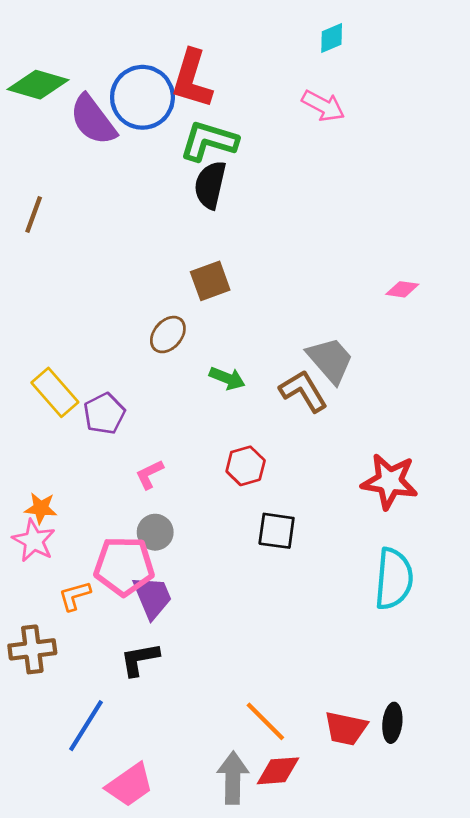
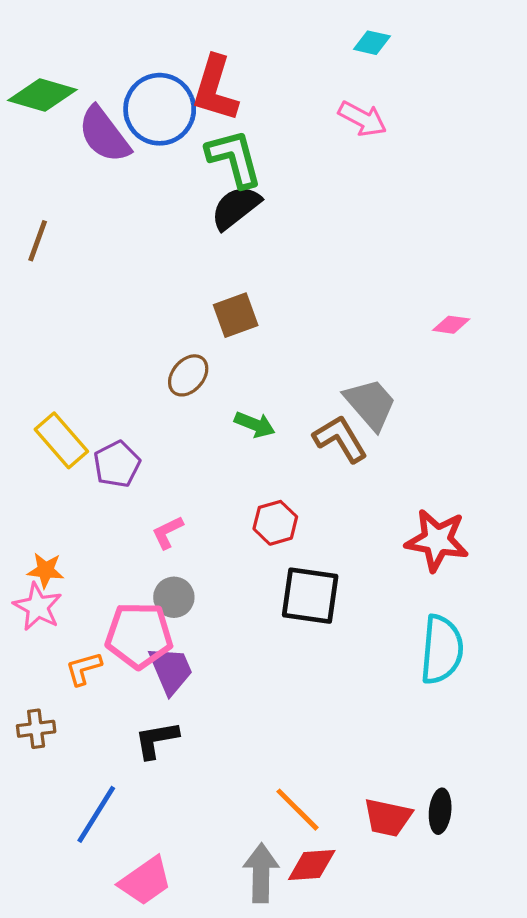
cyan diamond: (332, 38) -> (372, 43), turned 36
green L-shape: (209, 141) -> (234, 158), turned 58
black semicircle: (210, 185) -> (236, 207), turned 39
black square: (277, 531) -> (310, 596), size x1.4
brown cross: (32, 649) -> (36, 729), size x0.7

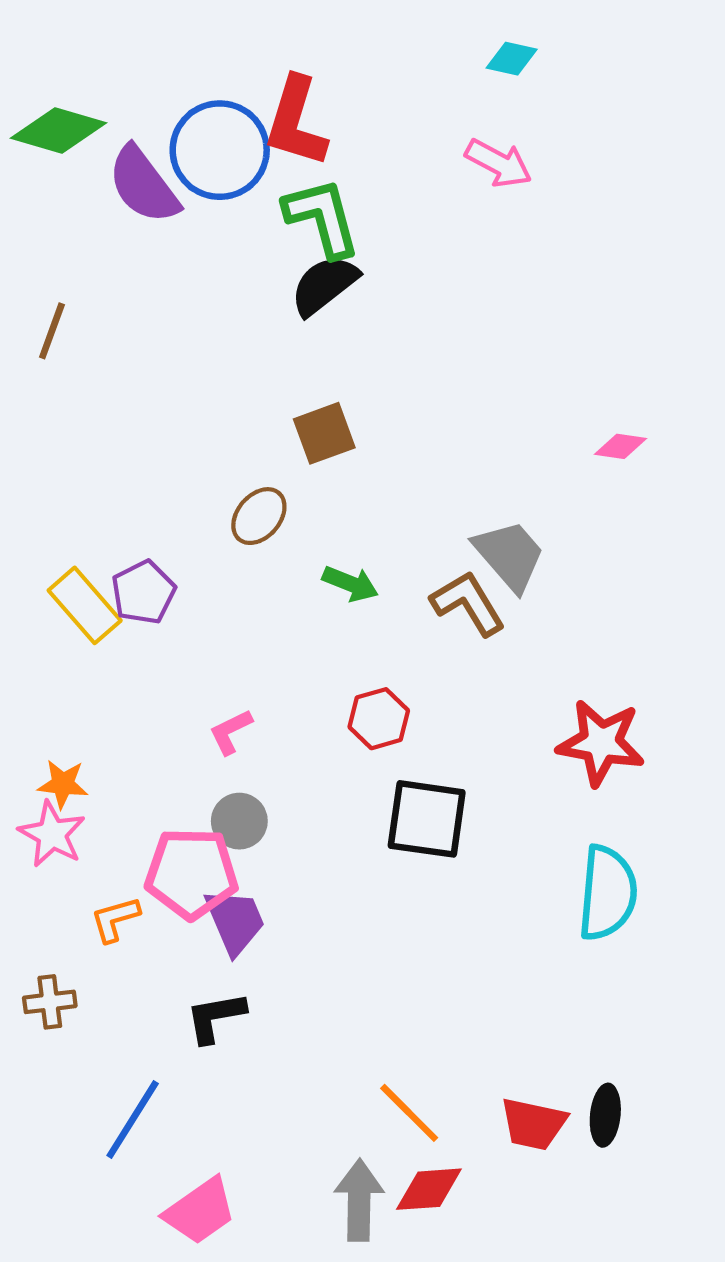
purple pentagon: (117, 464) -> (143, 592), moved

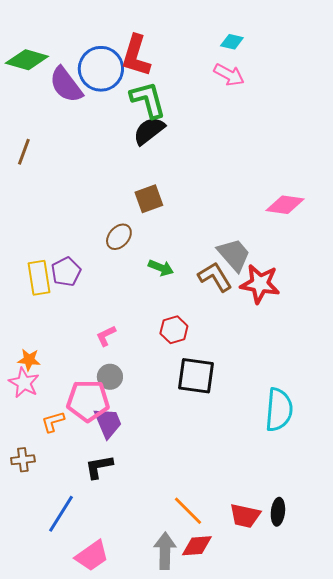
cyan diamond: (512, 59) -> (232, 42), moved
pink diamond: (621, 446) -> (285, 205), size x1.6
yellow rectangle: (85, 605) -> (39, 278), turned 32
red star: (601, 743) -> (260, 284), moved

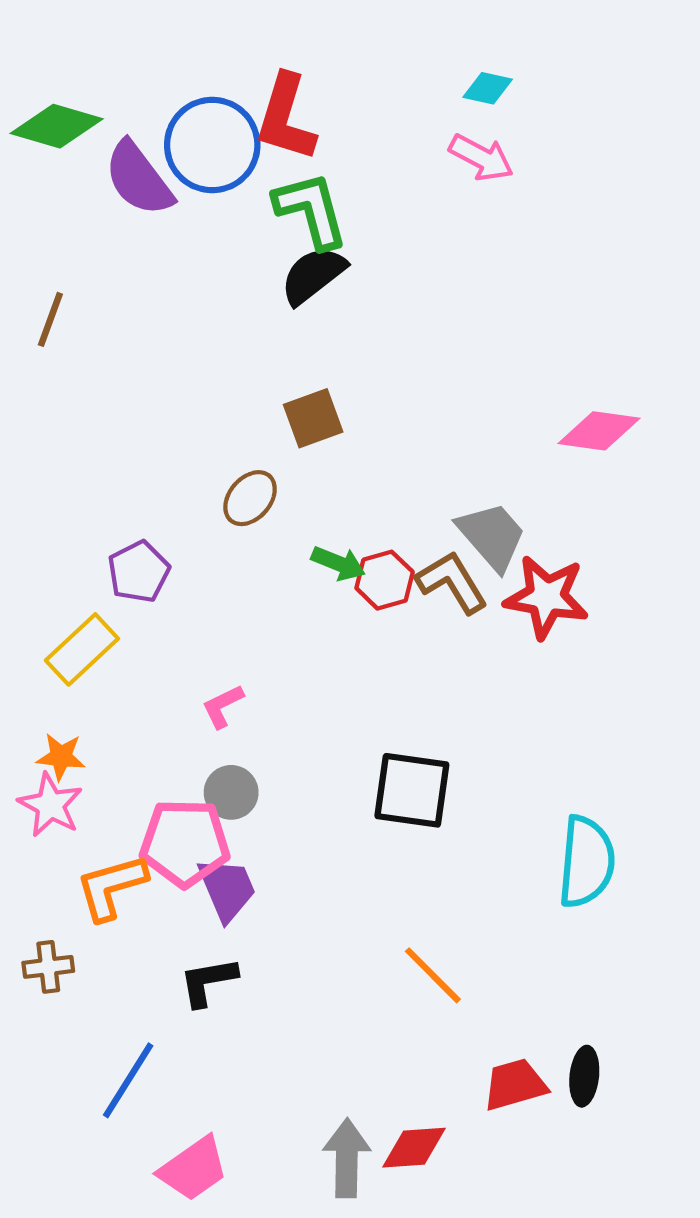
yellow rectangle: (39, 278) -> (82, 649), moved, turned 56
red hexagon: (174, 330) -> (385, 580), moved
orange L-shape: (53, 422) -> (111, 887), size x1.5
orange line: (188, 511) -> (433, 975), moved
red trapezoid: (245, 516) -> (515, 1085), turned 152

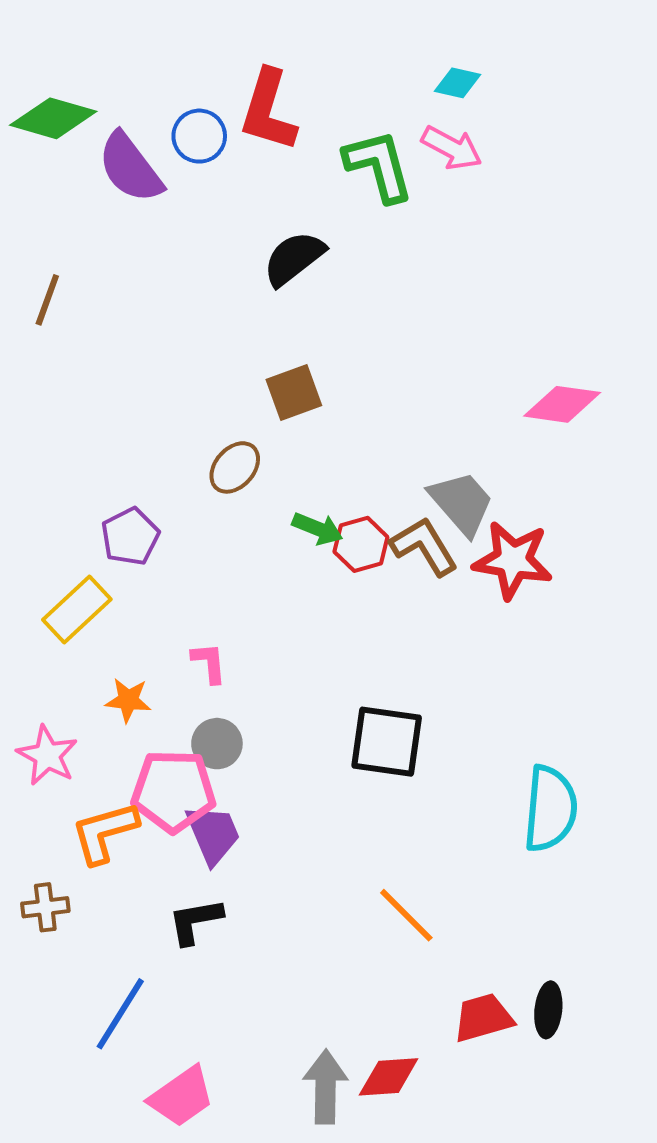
blue circle: (212, 145) -> (199, 136), size x0.6
green L-shape: (311, 210) -> (379, 166), moved
pink L-shape: (223, 706) -> (209, 663), turned 111
orange star: (61, 757) -> (128, 700), moved

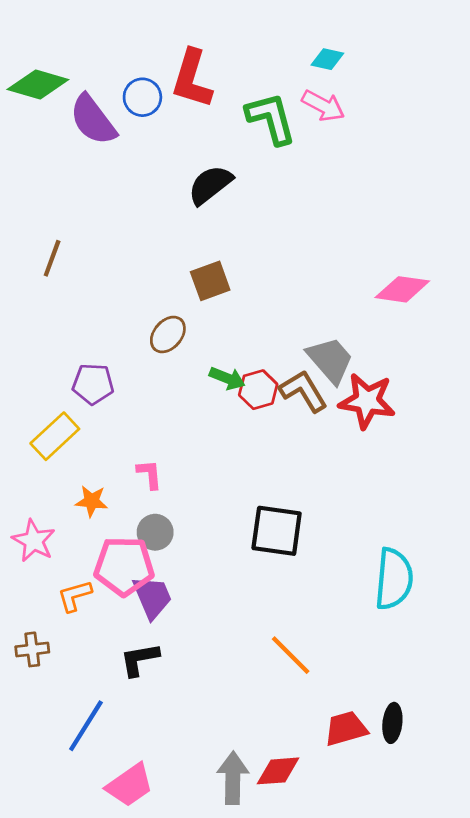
brown line: (47, 300) -> (52, 258), moved
purple pentagon: (130, 536) -> (93, 384), turned 30
orange L-shape: (105, 832) -> (75, 596), size x0.7

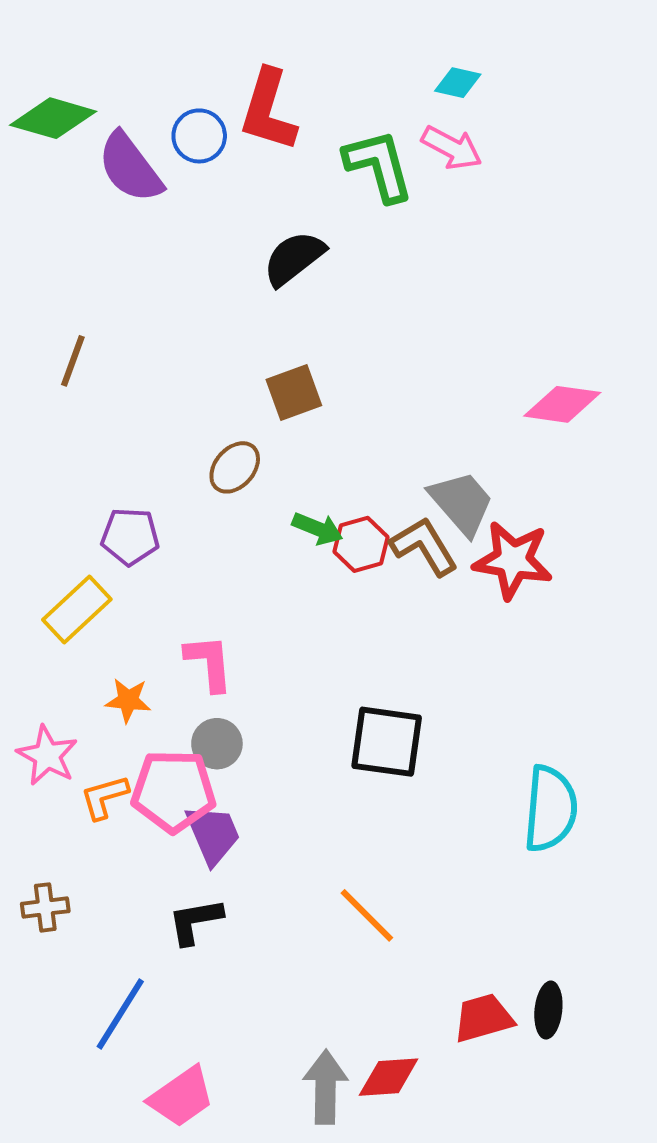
pink L-shape: (149, 474) -> (209, 663), size x1.4
orange L-shape: (75, 596) -> (104, 797), moved
orange line: (291, 655) -> (367, 915), moved

